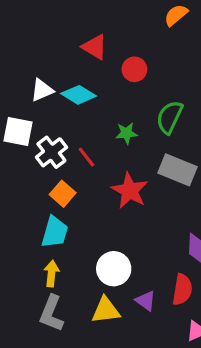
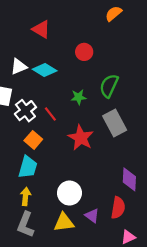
red triangle: (95, 47) -> (41, 29), moved
gray rectangle: (178, 170) -> (115, 123), turned 40

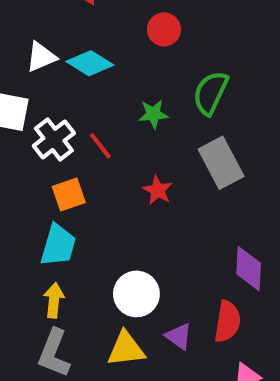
red star: (81, 138) -> (158, 190), size x0.6
orange square: (33, 140) -> (69, 194), turned 30

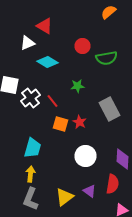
white triangle: (41, 57) -> (28, 43), moved
green semicircle: (210, 93) -> (106, 58), moved, turned -125
orange square: (69, 194) -> (60, 124), moved, turned 35
white circle: (136, 294) -> (86, 156), moved
yellow triangle: (126, 349) -> (64, 197), turned -30

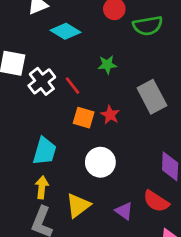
white circle: (86, 156) -> (100, 162), moved
red semicircle: (112, 184) -> (156, 201), turned 114
yellow triangle: (64, 197) -> (78, 205), moved

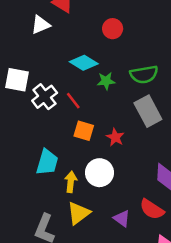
green semicircle: (148, 26) -> (144, 74), moved
cyan diamond: (66, 31) -> (84, 63), moved
red star: (110, 115) -> (115, 137), moved
yellow arrow: (42, 187) -> (71, 182), moved

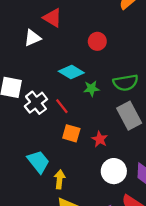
cyan trapezoid: (47, 162) -> (38, 162), turned -55
white circle: (99, 173) -> (114, 171), moved

